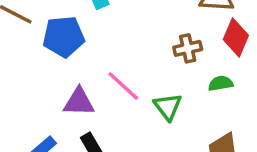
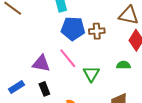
blue pentagon: (64, 37) -> (73, 29), moved
brown cross: (188, 48) -> (97, 31), moved

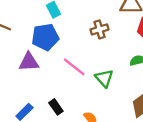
blue pentagon: (73, 29) -> (45, 37), moved
purple triangle: (41, 63) -> (29, 62), moved

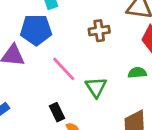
black rectangle: (56, 107) -> (57, 112), moved

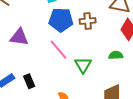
blue pentagon: (36, 30) -> (61, 20), moved
black rectangle: (57, 112) -> (29, 81), moved

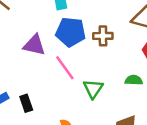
purple triangle: (19, 37) -> (34, 45), moved

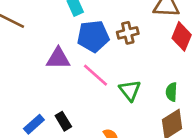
green semicircle: (134, 80) -> (172, 92), moved, turned -77

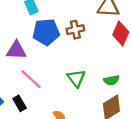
pink line: (95, 75) -> (31, 79), moved
green semicircle: (172, 92) -> (111, 80), turned -105

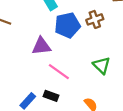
black rectangle: (20, 103) -> (51, 96), turned -32

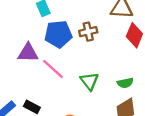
pink line: (59, 72) -> (53, 69), moved

